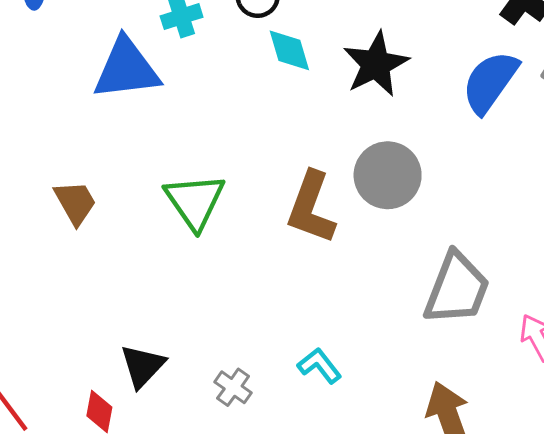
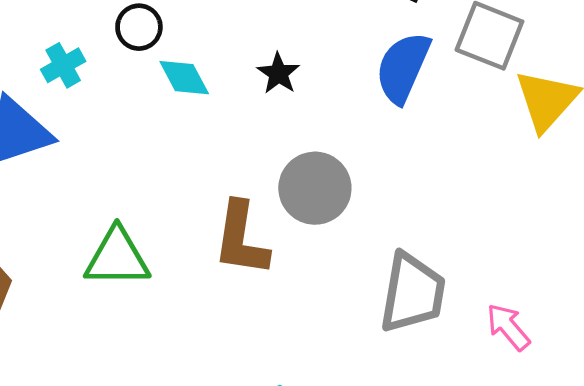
black star: (376, 64) -> (278, 73), size x0.6
green triangle: (195, 201) -> (117, 258), turned -44

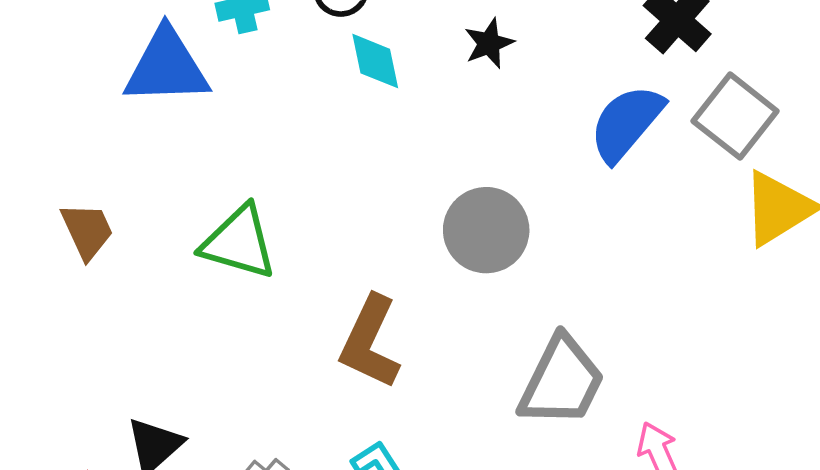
black star: (278, 73) -> (489, 43), moved
brown L-shape: (241, 239) -> (370, 342), moved

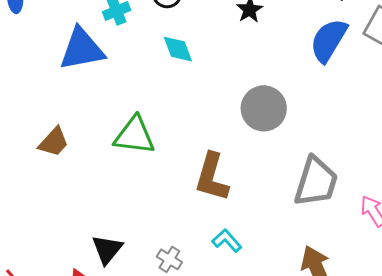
cyan diamond: (375, 61) -> (178, 49), moved
brown trapezoid: (87, 231) -> (54, 142), turned 76

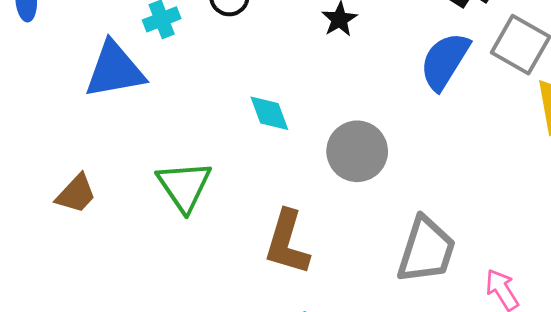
cyan diamond: (178, 49) -> (269, 113), moved
green triangle: (135, 135) -> (184, 186), turned 48

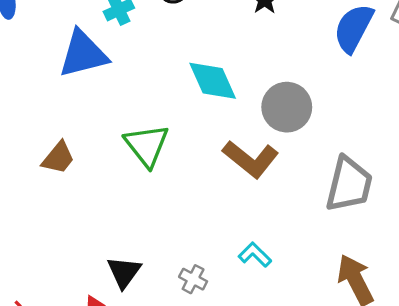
cyan diamond: (269, 113) -> (213, 81), size x1.4
brown L-shape: (287, 242) -> (251, 159), moved, turned -64

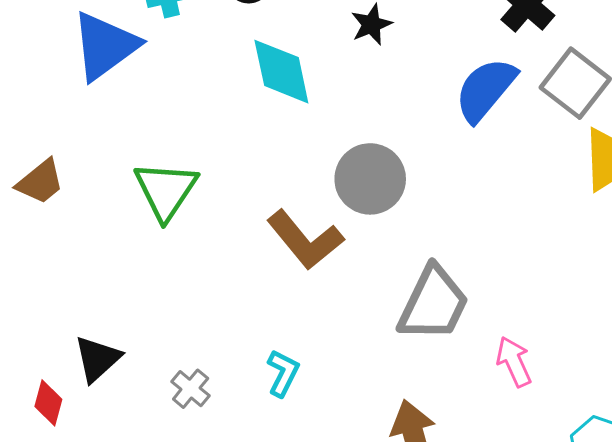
blue triangle: (83, 54) -> (105, 46), turned -34
cyan diamond: (213, 81) -> (281, 72), moved
cyan L-shape: (255, 255) -> (283, 373), turned 60

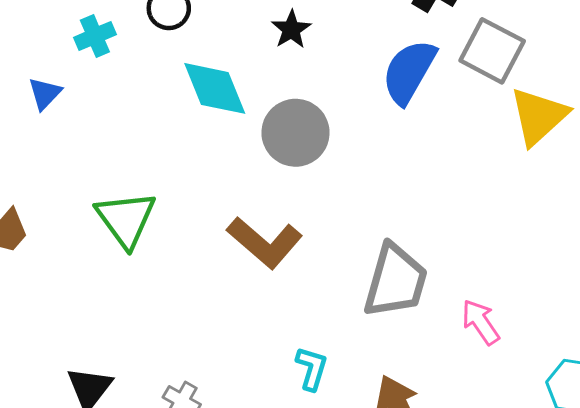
blue triangle: (105, 46) -> (45, 94), size x0.5
gray circle: (370, 179) -> (296, 133), moved
cyan L-shape: (283, 373) -> (312, 368), moved

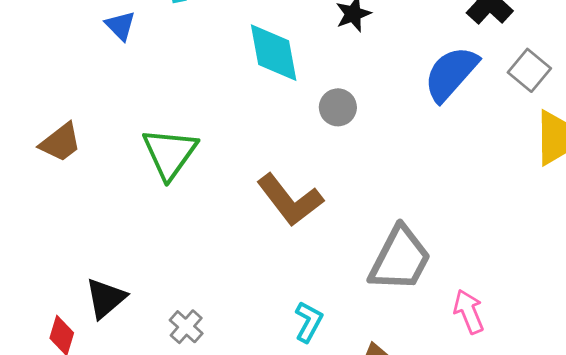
gray square: (492, 51) -> (529, 70), size x0.7
blue triangle: (45, 94) -> (120, 26), turned -40
gray circle: (296, 133) -> (338, 107), size x0.6

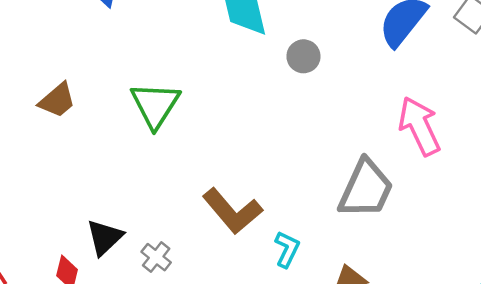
brown L-shape: (290, 200) -> (232, 211), moved
pink arrow: (469, 312) -> (419, 126), moved, size x1.5
gray cross: (186, 327) -> (156, 257), moved

